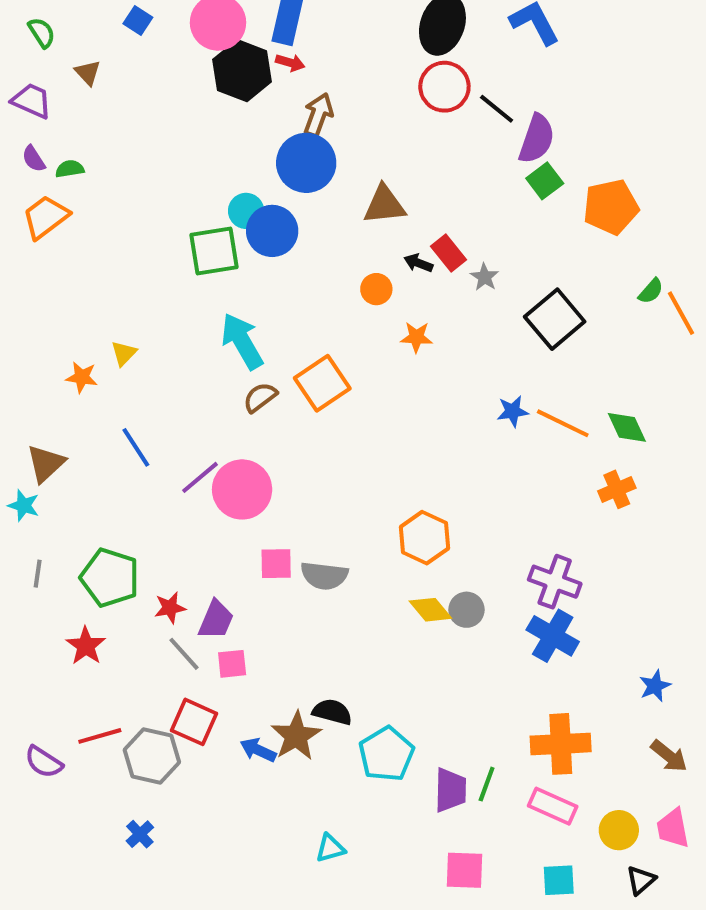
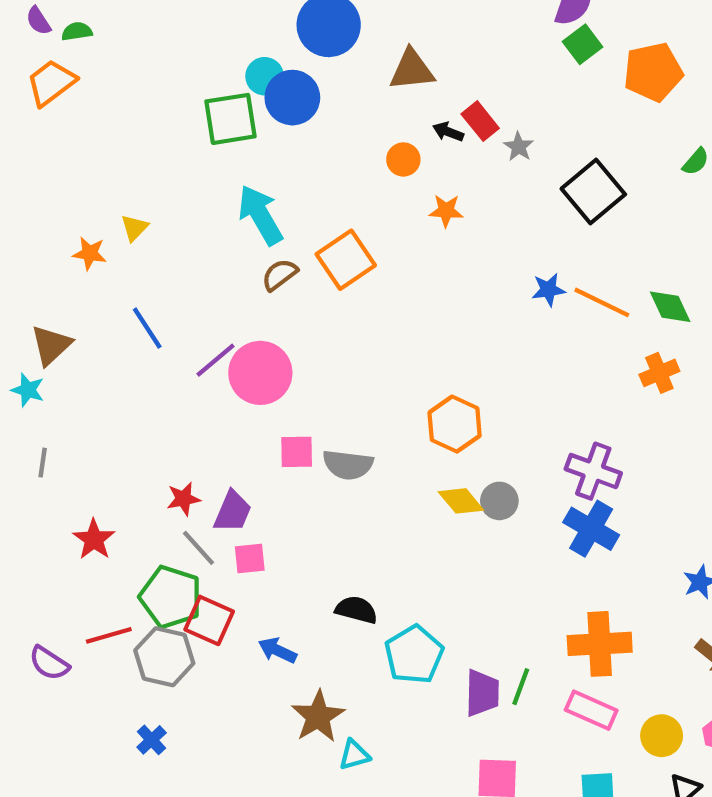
green pentagon: (110, 578) -> (171, 597), moved
brown star: (296, 736) -> (318, 716), moved

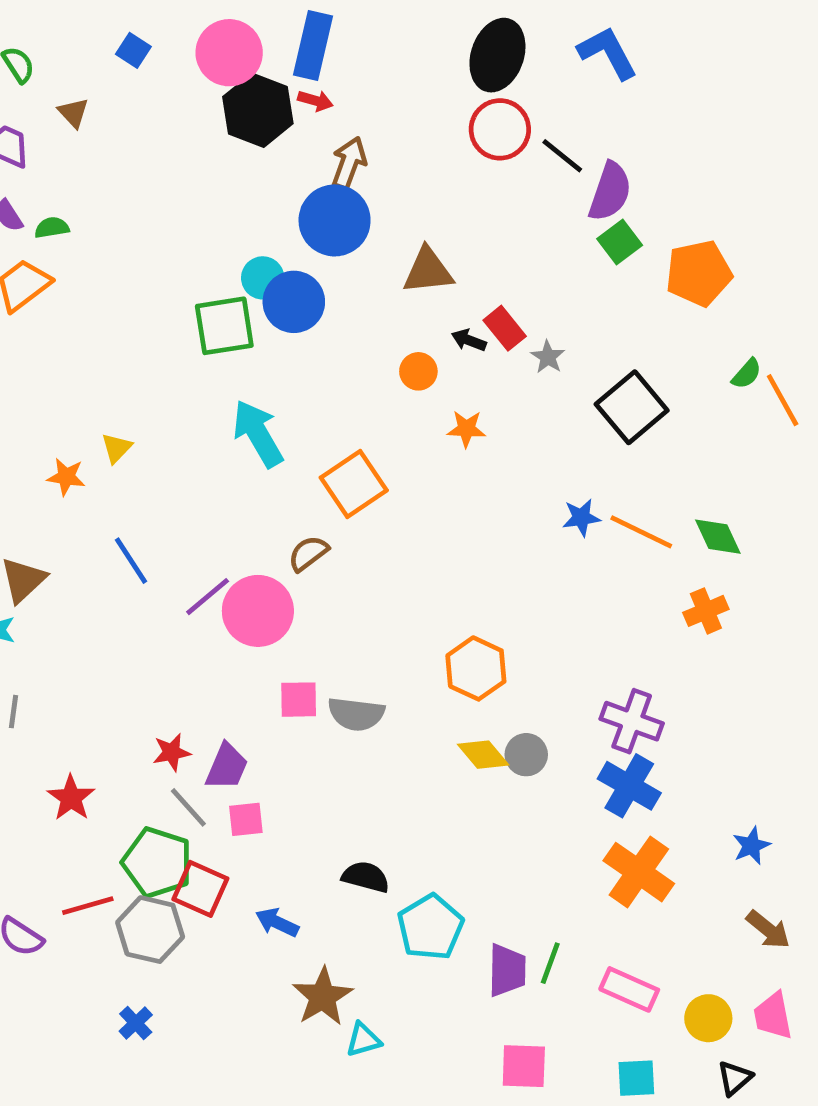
brown semicircle: (280, 275) -> (308, 553), moved
orange cross: (600, 644) -> (639, 872), moved, turned 38

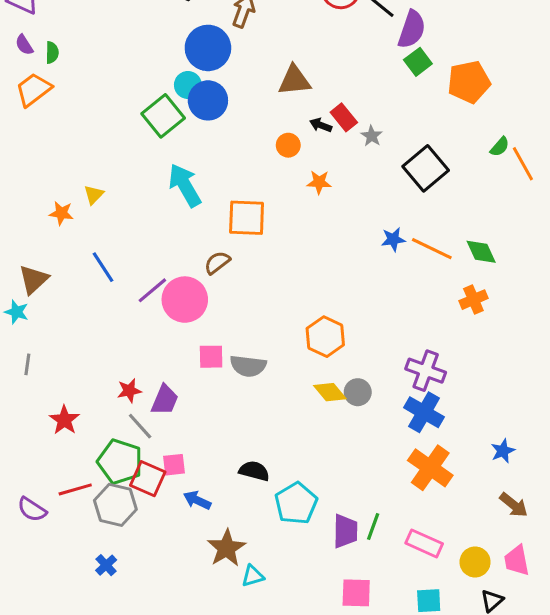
blue circle: (335, 220) -> (208, 48), moved
green semicircle: (52, 228) -> (52, 53), turned 100
green square: (224, 326) -> (163, 116), turned -30
orange square: (354, 484) -> (247, 218), turned 36
pink square: (246, 819) -> (174, 465), moved

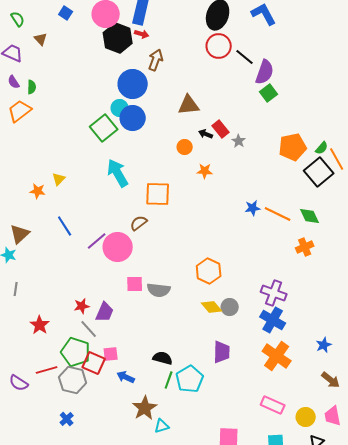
orange pentagon: (469, 82) -> (293, 147), moved
black square: (426, 168) -> (319, 172), moved
green line: (373, 526) -> (169, 380), moved
purple trapezoid: (345, 531) -> (222, 352), moved

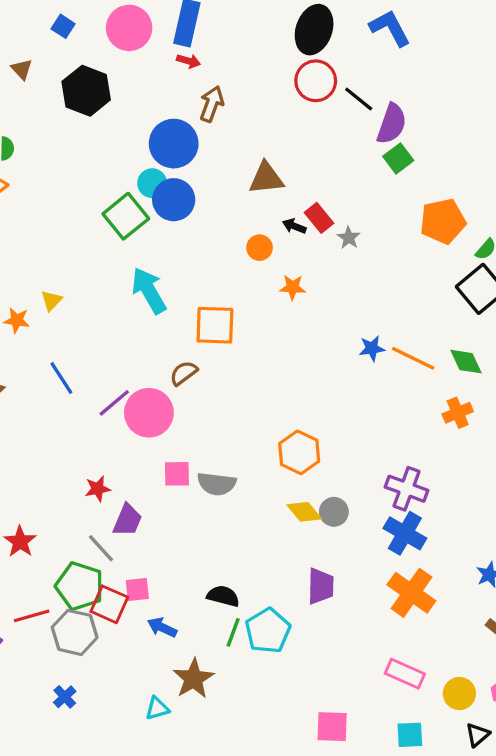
black hexagon: (118, 38) -> (86, 91), moved
orange pentagon: (293, 147) -> (443, 221), moved
red star: (82, 306) -> (98, 489), moved
cyan triangle: (162, 426) -> (157, 708), moved

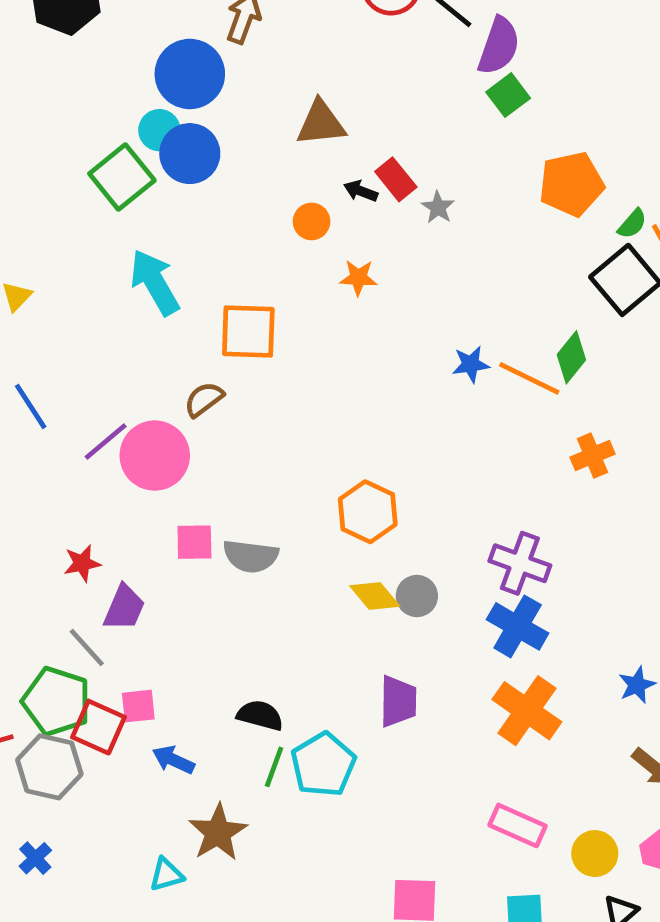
green diamond: (466, 362) -> (571, 357), moved, turned 64

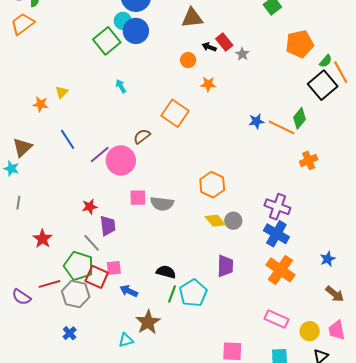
cyan arrow: (155, 282) -> (121, 86), size x0.5
orange square: (248, 331) -> (175, 113), moved, turned 32
purple trapezoid: (124, 608) -> (108, 226), turned -30

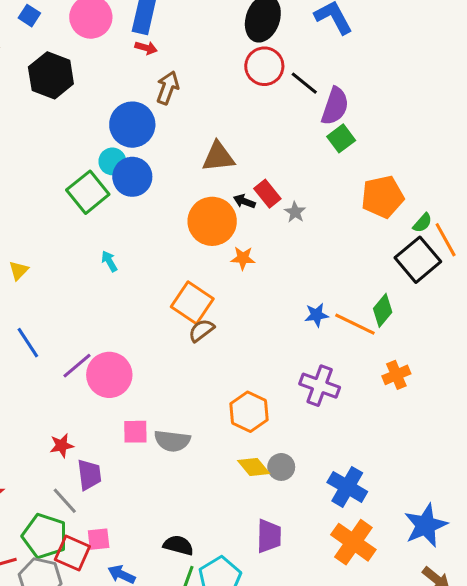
orange circle: (188, 60) -> (212, 221), size x2.0
brown semicircle: (142, 136) -> (201, 330), moved
purple cross: (277, 207) -> (320, 386), moved
blue star: (328, 259) -> (426, 525), size x1.8

